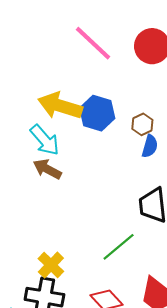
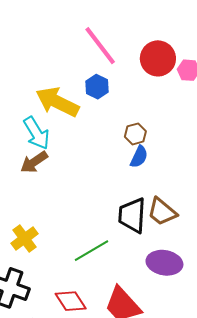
blue hexagon: (97, 113) -> (97, 87), moved, size x0.7
brown arrow: (47, 169) -> (34, 162), turned -72
yellow cross: (51, 265) -> (24, 239), moved

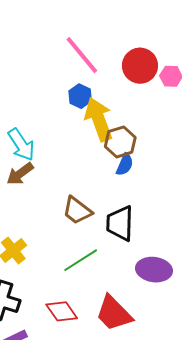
yellow arrow: (57, 102) -> (99, 119), moved, turned 45
brown hexagon: (135, 134) -> (120, 142), size x1.4
brown trapezoid: (162, 212) -> (77, 210), moved

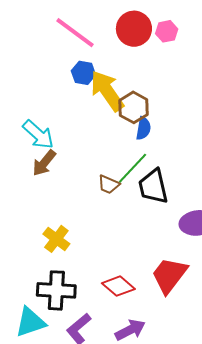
brown trapezoid: (77, 210) -> (109, 184), size x0.7
green line: (81, 260) -> (133, 168), moved
red trapezoid: (114, 313) -> (169, 275), turned 96

